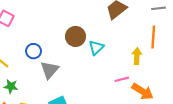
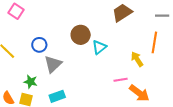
yellow arrow: (137, 56) -> (137, 59), turned -42
green star: (11, 86) -> (30, 82), moved

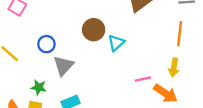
yellow arrow: (137, 59) -> (174, 68), moved, turned -133

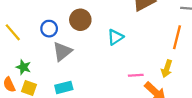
brown circle: (94, 30) -> (80, 20), moved
green star: (39, 87) -> (23, 67), moved

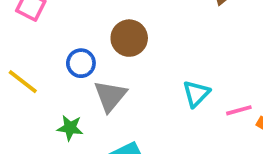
cyan triangle: (115, 37) -> (196, 94), moved
green star: (23, 67) -> (70, 128), moved

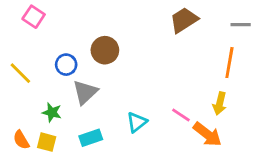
cyan triangle: (196, 94) -> (137, 122), moved
pink line: (239, 110) -> (181, 115), turned 42

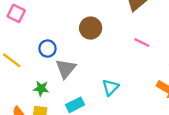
brown circle: (105, 50) -> (91, 28), moved
pink line: (181, 115) -> (142, 43), moved

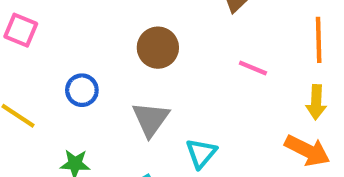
gray triangle: (66, 69) -> (151, 119), moved

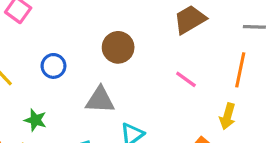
gray triangle: (151, 119) -> (100, 100), turned 44

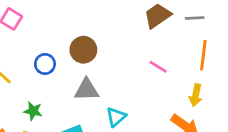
gray line: (254, 27) -> (195, 18), moved
brown circle: (118, 47) -> (83, 50), moved

